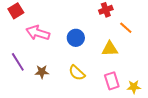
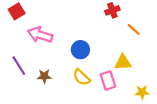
blue circle: (76, 38) -> (80, 50), moved
yellow triangle: (110, 49) -> (123, 62), moved
pink rectangle: (112, 81) -> (108, 80), moved

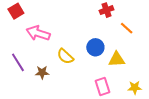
blue circle: (80, 50) -> (95, 47), moved
yellow semicircle: (81, 77) -> (65, 56), moved
pink rectangle: (108, 80) -> (102, 87), moved

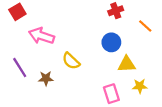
orange line: (127, 28) -> (145, 26), moved
blue circle: (95, 47) -> (111, 42), moved
yellow star: (135, 88) -> (140, 86), moved

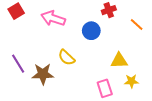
pink arrow: (41, 36) -> (53, 18), moved
blue circle: (111, 42) -> (91, 31), moved
brown star: (46, 78) -> (43, 74), size x1.5

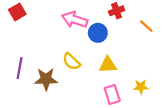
pink arrow: (53, 18) -> (75, 20), moved
yellow triangle: (119, 61) -> (108, 65), moved
purple line: (18, 64) -> (20, 68), turned 42

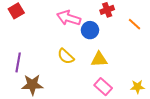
brown star: (46, 79) -> (32, 85), moved
yellow star: (141, 87) -> (137, 87), moved
pink rectangle: (112, 95) -> (103, 87), turned -30

